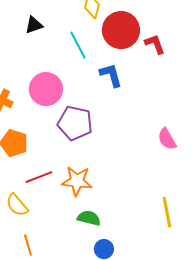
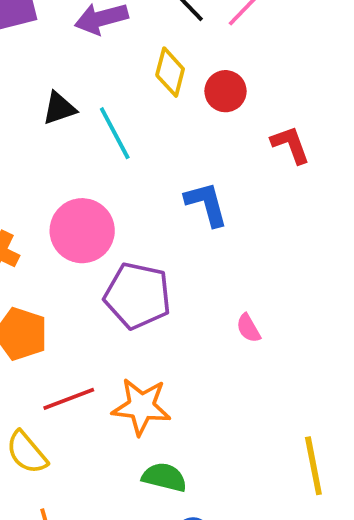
red circle: (121, 30) -> (226, 91), moved, size x0.6
cyan line: (78, 45) -> (115, 133), moved
pink semicircle: (167, 139) -> (248, 328), moved, size x0.7

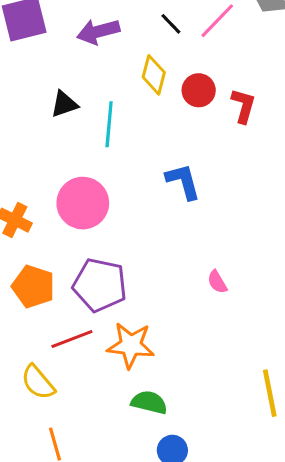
cyan line: (115, 133) -> (109, 124), turned 33
red L-shape: (290, 145) -> (243, 106), moved, turned 36
purple pentagon: (138, 296) -> (100, 285), moved

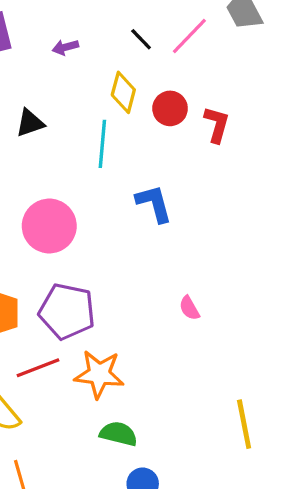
purple arrow: (98, 32) -> (65, 47), size x0.6
cyan line: (109, 124) -> (102, 144), moved

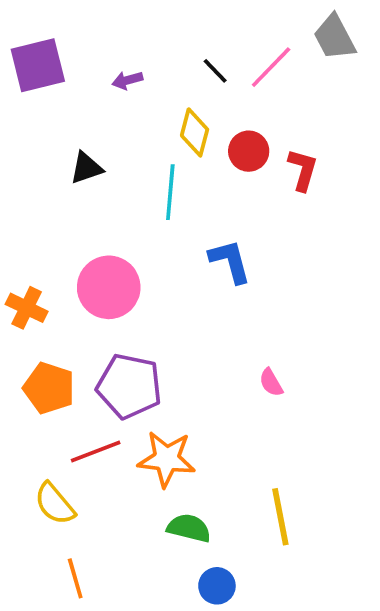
yellow line: (244, 424) -> (280, 517), moved

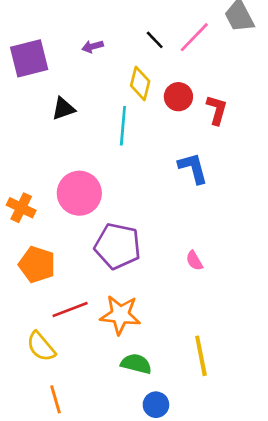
purple square: (38, 65) -> (29, 58), moved
blue L-shape: (230, 261) -> (193, 168), moved
purple pentagon: (129, 386) -> (118, 246), moved

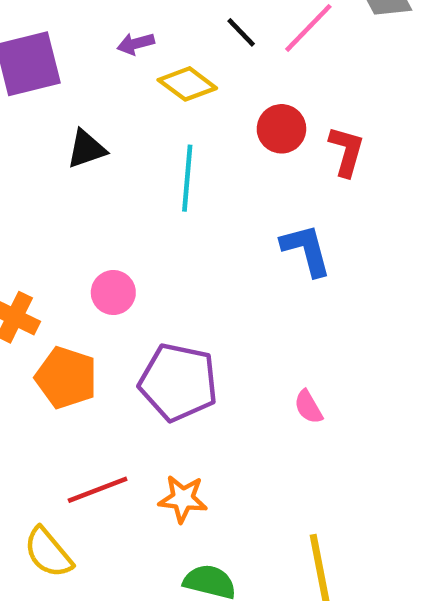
yellow diamond: (140, 83) -> (187, 84), moved, turned -68
pink circle: (79, 193) -> (113, 292), size x0.6
orange pentagon: (37, 265) -> (66, 378), moved
orange star: (120, 315) -> (183, 499), size x0.7

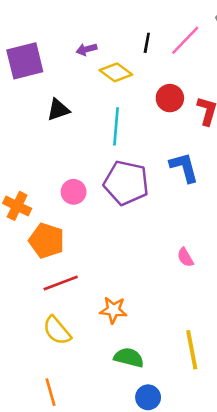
black line: (241, 32) -> (147, 43), turned 54
purple pentagon: (178, 382) -> (126, 183), moved
red line: (98, 490) -> (61, 283), moved
yellow semicircle: (48, 553) -> (57, 331), moved

